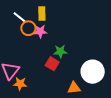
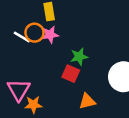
white line: (19, 17) -> (22, 37), moved
orange triangle: (74, 88) -> (87, 101), moved

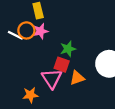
pink triangle: (19, 90) -> (52, 79), moved
orange triangle: (87, 101) -> (77, 78), moved

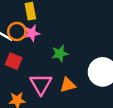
red square: (62, 65) -> (14, 61), moved

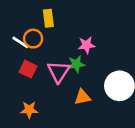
pink star: (32, 33) -> (86, 45), moved
pink triangle: (41, 84) -> (58, 72), moved

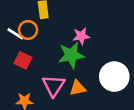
green star: (76, 64) -> (71, 55), size x1.5
pink triangle: (58, 72) -> (54, 86), moved

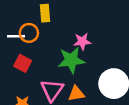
white line: (15, 34) -> (16, 36), turned -36

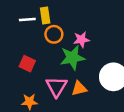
orange circle: (29, 33) -> (54, 34), moved
white line: (16, 36) -> (27, 20), moved

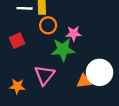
red square: (27, 64) -> (17, 41), moved, turned 35
orange triangle: (79, 88) -> (84, 81), moved

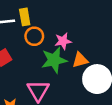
orange triangle: (84, 81) -> (80, 60), moved

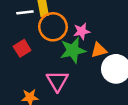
orange circle: (34, 36) -> (53, 27), size x1.5

